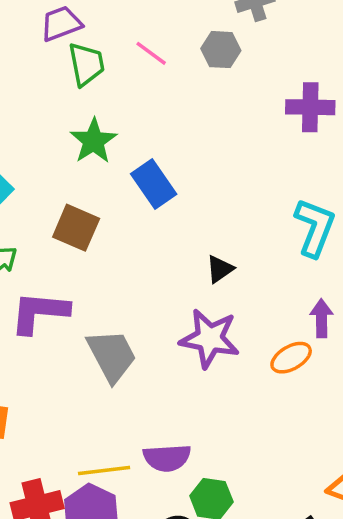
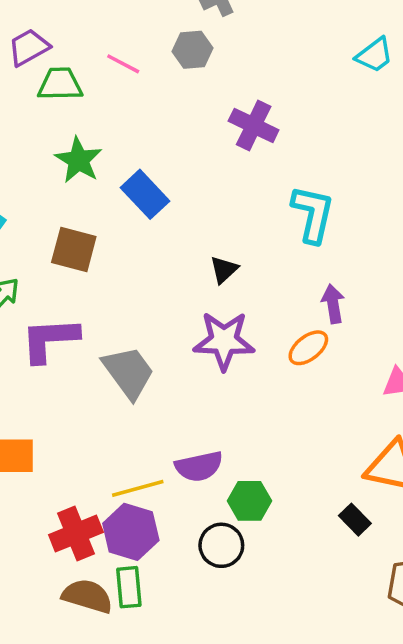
green trapezoid: (86, 64) -> (60, 84), turned -72
purple cross: (310, 107) -> (254, 126), moved, turned 33

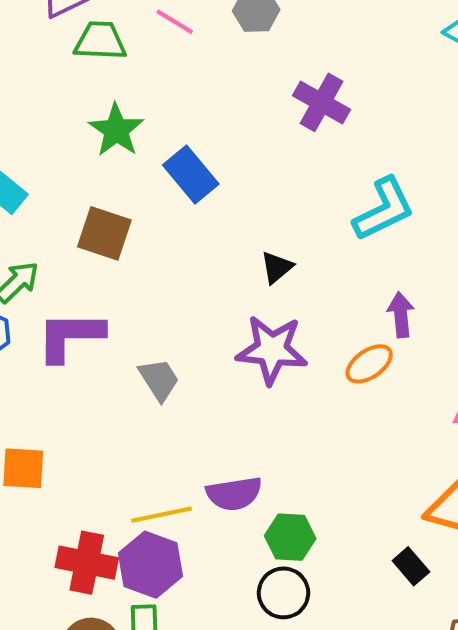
cyan L-shape: (313, 214) -> (384, 209), turned 48
gray trapezoid: (128, 372) -> (159, 380), size x0.7
red cross: (76, 533) -> (87, 563), turned 30
black circle: (221, 545) -> (283, 593), moved

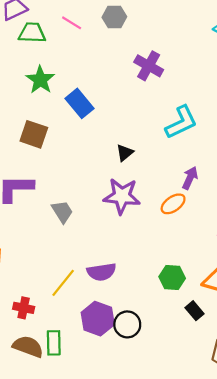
purple arrow: (401, 315) -> (190, 178), turned 30
yellow line: (162, 515) -> (63, 283), turned -40
green hexagon: (290, 537) -> (172, 277), moved
red cross: (87, 563) -> (24, 308), size x0.7
purple hexagon: (150, 565) -> (98, 319), moved

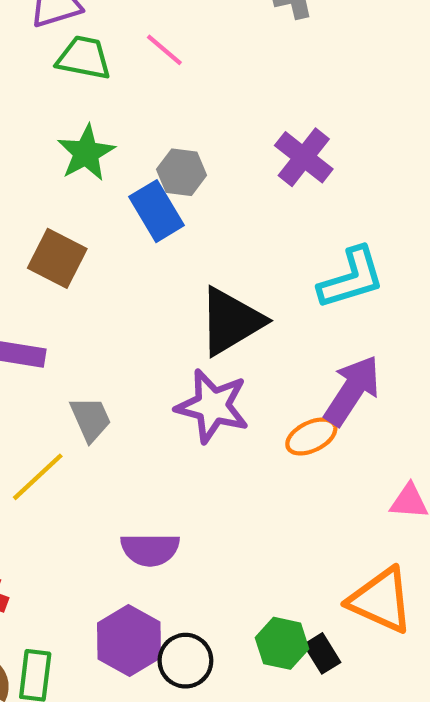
gray hexagon: (114, 17) -> (182, 172), moved
black triangle: (125, 153) -> (231, 321), size x2.0
purple arrow: (190, 178) -> (352, 390), size x1.6
green hexagon: (172, 277) -> (282, 643), moved
yellow line: (63, 283) -> (38, 477), moved

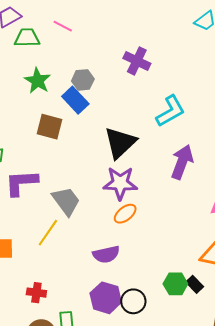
brown square: (57, 258) -> (49, 127), moved
gray trapezoid: (90, 419) -> (66, 201), size x1.4
orange ellipse: (311, 436) -> (125, 214), moved

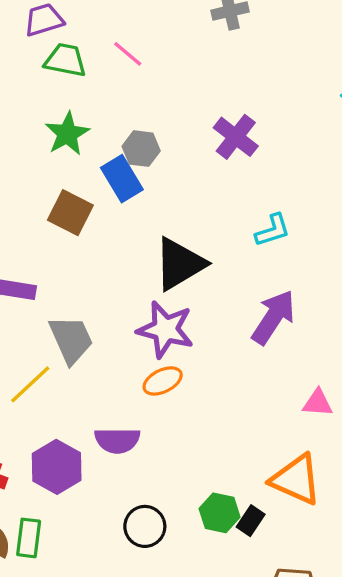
cyan L-shape: (170, 111) -> (273, 230), size x0.7
black rectangle: (195, 284) -> (251, 521), turned 66
purple hexagon: (106, 298) -> (57, 467), moved

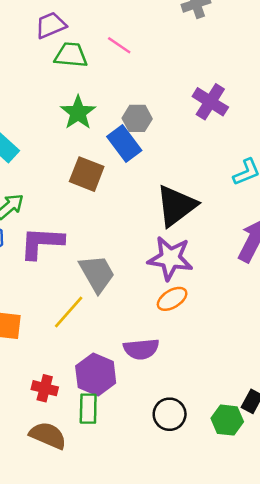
green hexagon: (220, 513) -> (227, 420), moved
green rectangle: (29, 538) -> (88, 409), moved

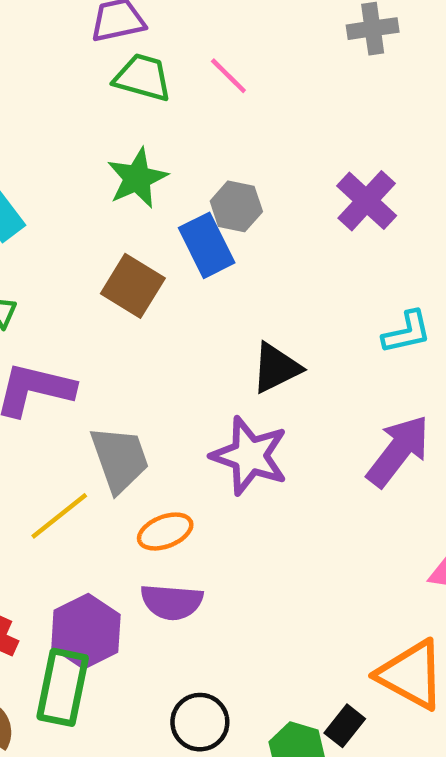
black triangle: (176, 206) -> (276, 368), size x0.7
orange ellipse: (172, 299) -> (165, 532), moved
green rectangle: (88, 409) -> (63, 687), size x1.4

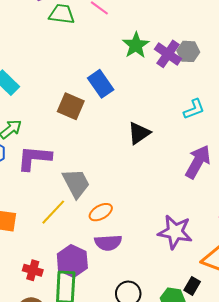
green star: (137, 178) -> (136, 45), moved
gray hexagon: (236, 206) -> (188, 51), moved
purple star: (250, 456) -> (175, 232), moved

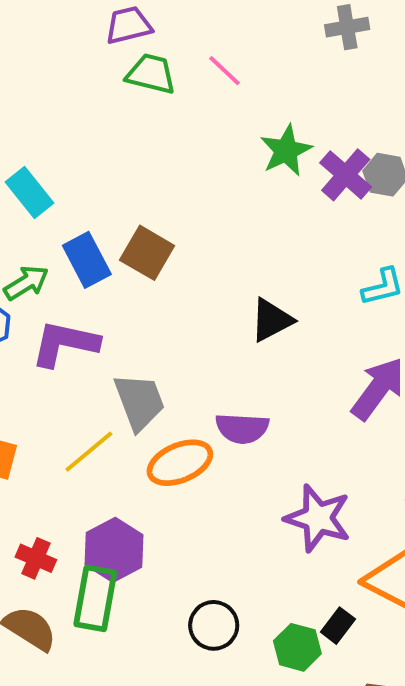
blue rectangle: (101, 84) -> (87, 260), moved
orange ellipse: (101, 212) -> (180, 463), size x1.4
purple semicircle: (108, 243) -> (242, 428), moved

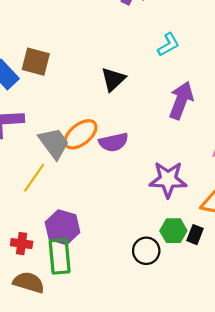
orange ellipse: (180, 463) -> (80, 134), moved
black circle: (214, 625) -> (146, 251), moved
green hexagon: (297, 647) -> (173, 231), moved

